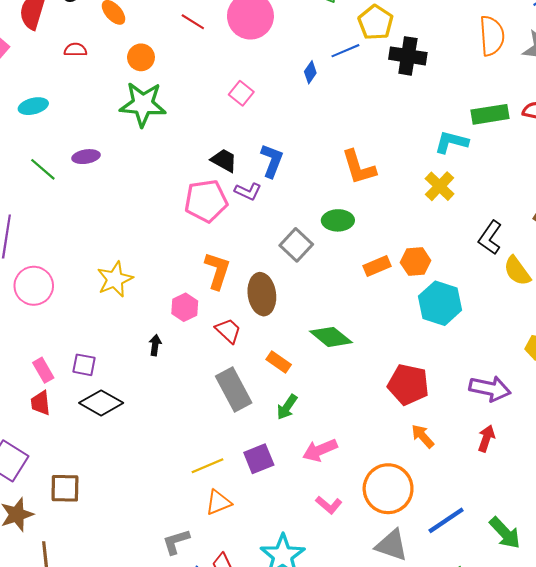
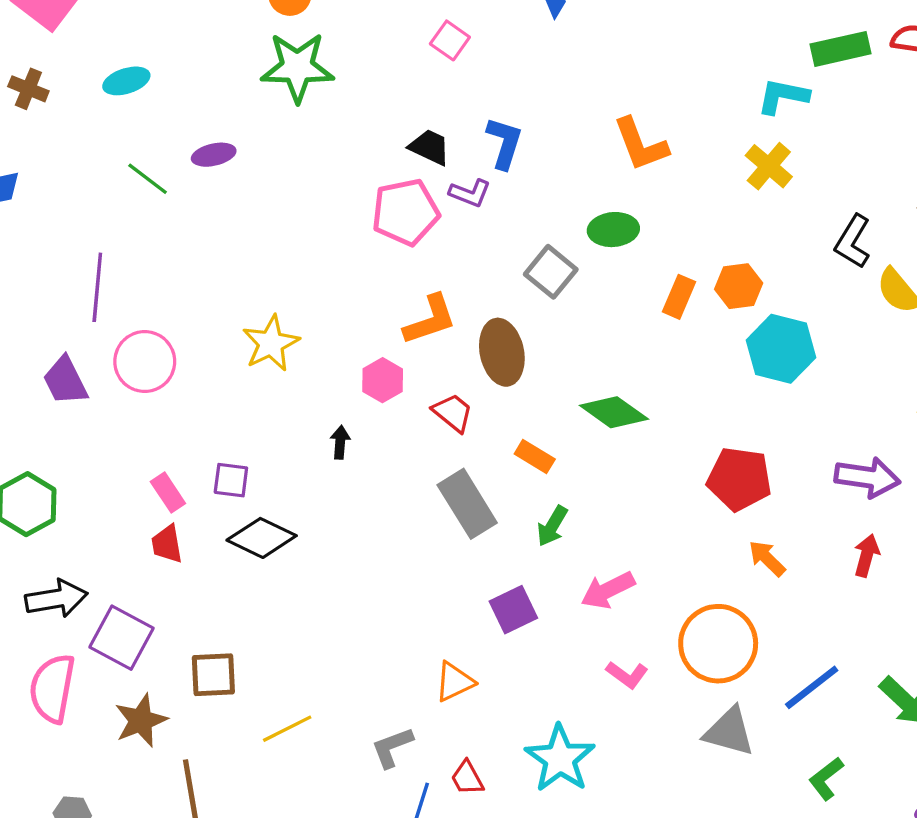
orange rectangle: (377, 266) -> (679, 297), turned -40
orange L-shape: (217, 271) -> (430, 320), turned 57
yellow line: (207, 466) -> (287, 729), moved

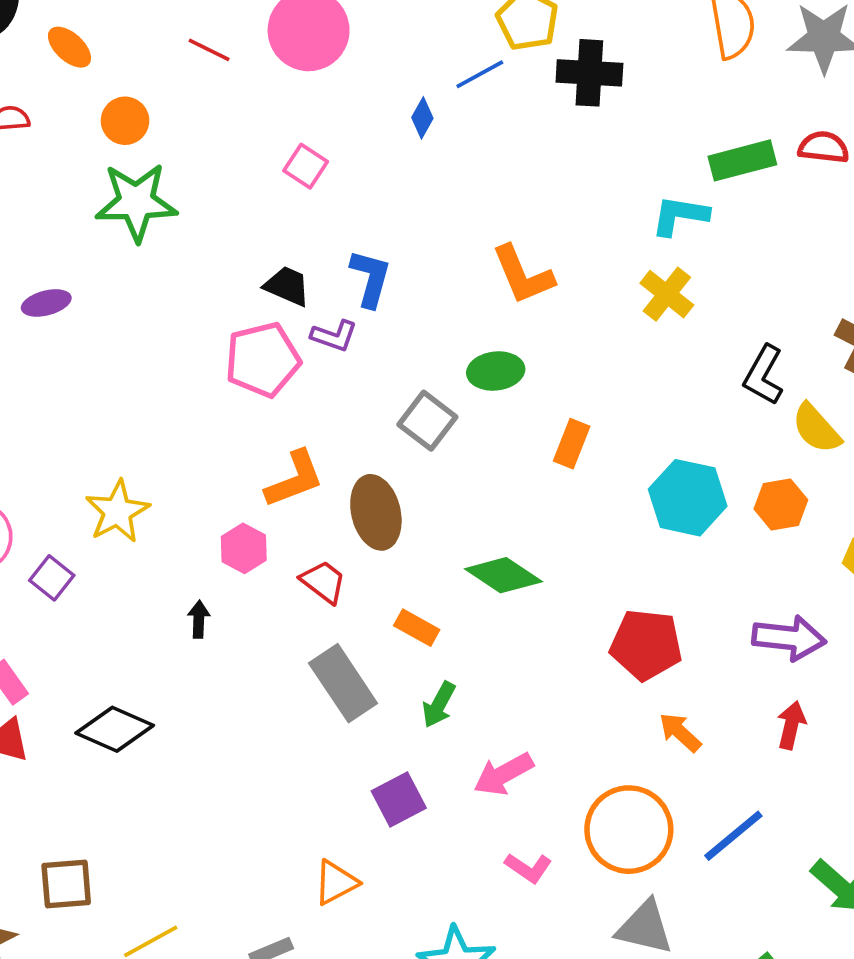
orange hexagon: (739, 286) -> (781, 504), moved
purple square: (231, 480) -> (52, 578), moved, turned 33
blue line: (812, 687) -> (733, 836), moved

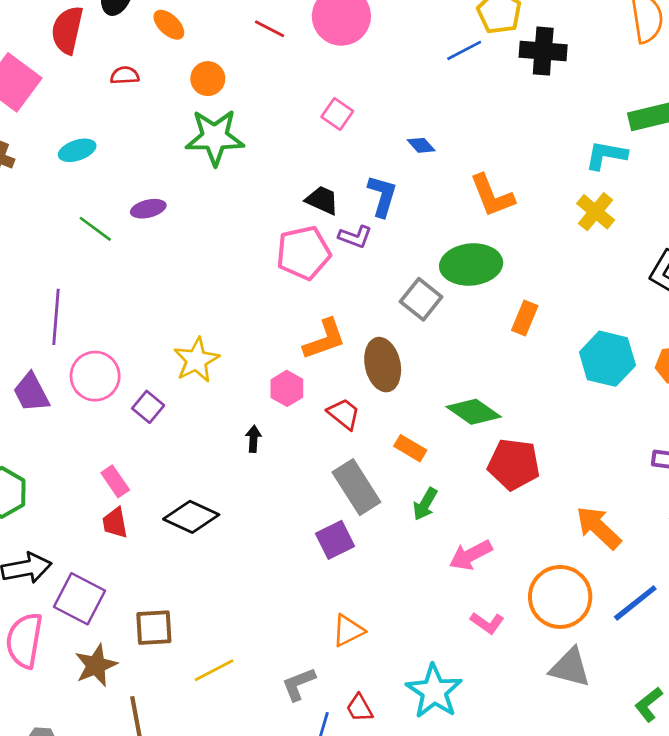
blue diamond: (422, 118) -> (421, 145), moved, turned -72
green ellipse: (496, 371) -> (471, 264), size x1.5
red pentagon: (646, 645) -> (514, 464), moved
orange arrow: (680, 732) -> (598, 528), size x1.5
purple square: (399, 800) -> (335, 540), moved

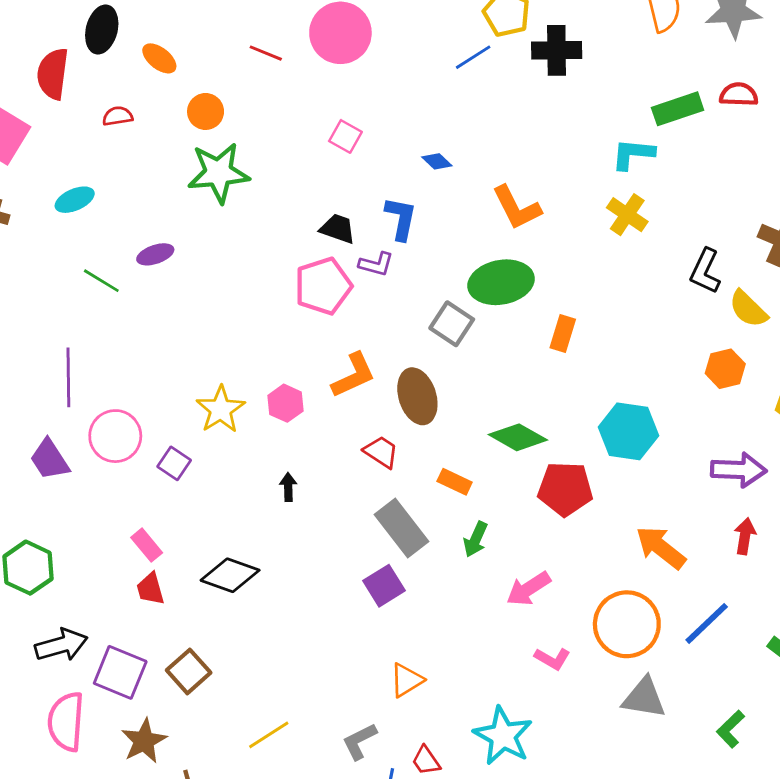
cyan hexagon: (607, 359) -> (628, 431), moved
pink hexagon: (287, 388) -> (285, 403), moved
brown square: (154, 628) -> (189, 671), moved, turned -33

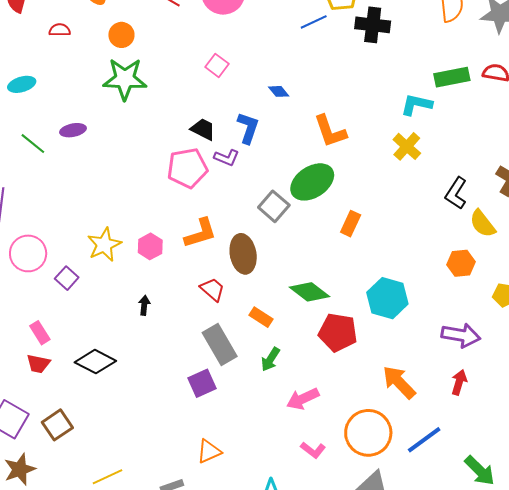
green ellipse: (501, 282) -> (312, 182), turned -30
red trapezoid: (150, 589) -> (38, 364), turned -70

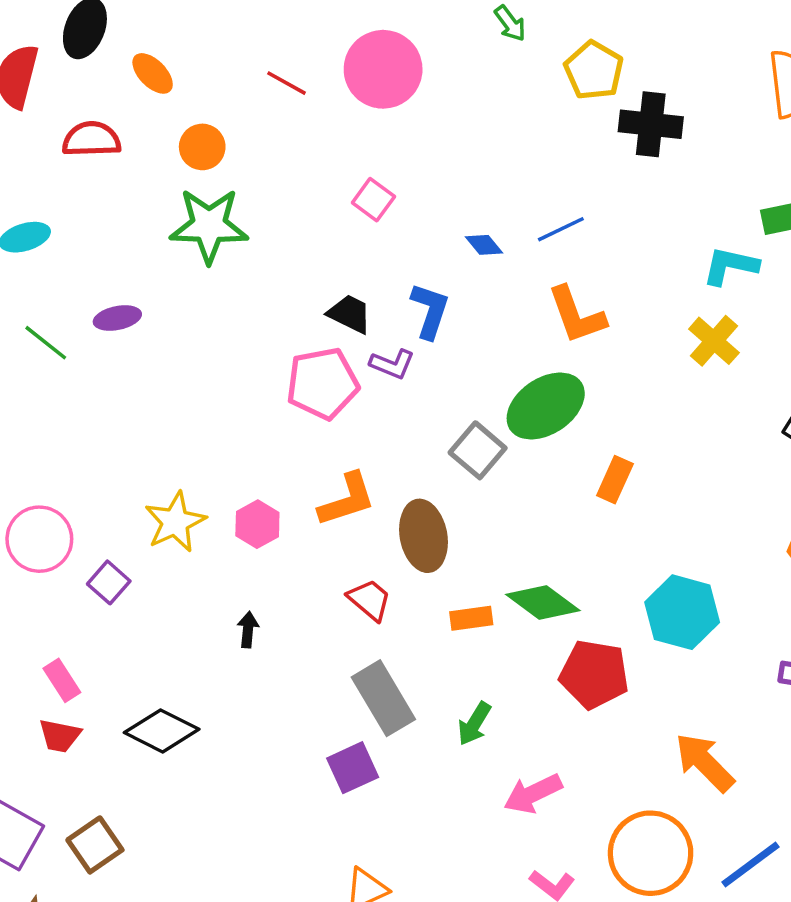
blue line: (314, 22) -> (561, 229), moved
red semicircle: (60, 30) -> (91, 139), size x1.5
orange rectangle: (261, 317) -> (471, 618), moved, turned -40

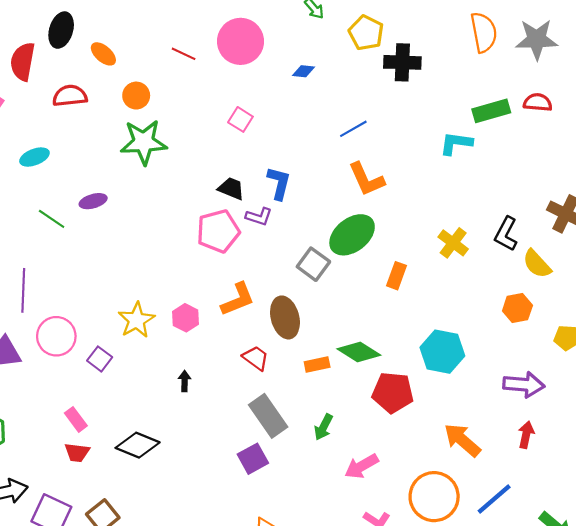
blue diamond: (484, 245) -> (303, 71), moved, turned -40
yellow cross: (714, 341) -> (453, 243), moved

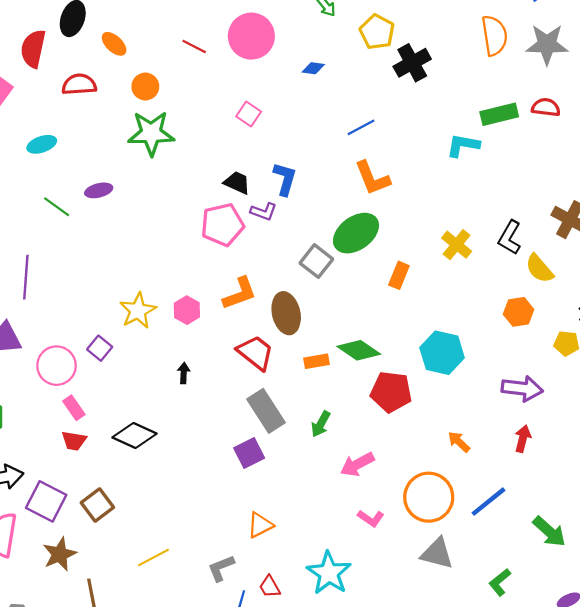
black cross: (402, 62) -> (412, 63), turned -33
pink circle: (56, 336) -> (57, 366), moved
red trapezoid: (256, 358) -> (255, 353), size x1.4
orange arrow: (462, 440) -> (459, 442), size x0.6

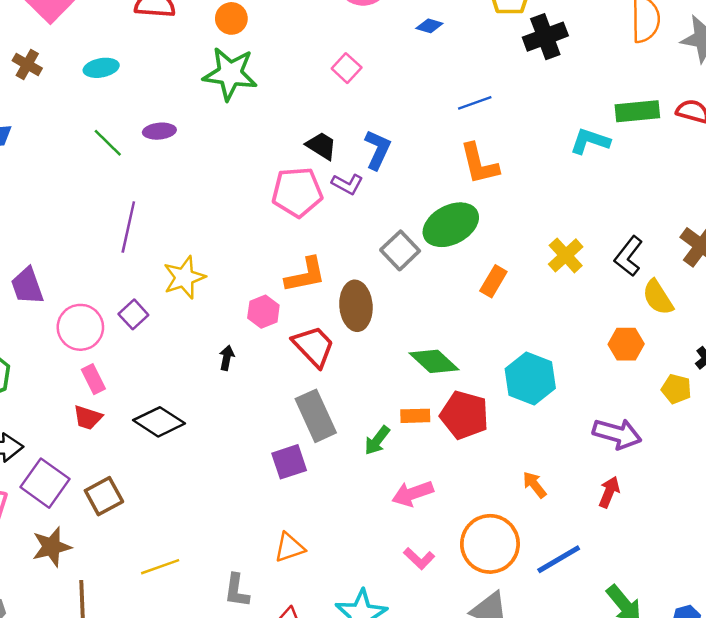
purple line: (26, 277) -> (128, 227), moved
pink hexagon: (187, 310) -> (263, 312), moved
orange rectangle: (317, 361) -> (415, 416), moved
gray L-shape: (221, 568) -> (237, 591), turned -68

